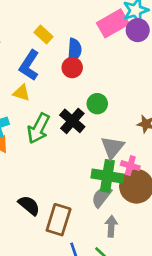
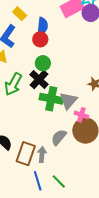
green circle: (97, 104) -> (43, 63), moved
green cross: (107, 176) -> (51, 99), moved
gray arrow: (111, 226) -> (42, 154), moved

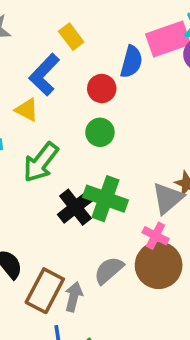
blue semicircle: (42, 26) -> (131, 62), moved
black cross: (39, 80) -> (75, 207), moved
gray triangle: (68, 101) -> (168, 198), moved

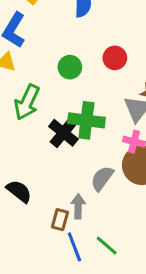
red circle: (102, 89) -> (115, 58), moved
brown rectangle: (45, 291) -> (60, 220), moved, size x0.6

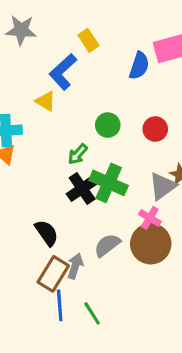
green arrow: (27, 102) -> (78, 154), moved, size x0.6
black semicircle: (19, 191) -> (47, 233), moved
brown rectangle: (60, 220) -> (53, 274), size x1.5

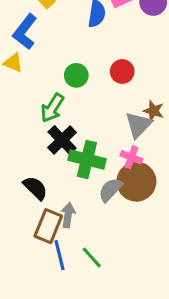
green arrow: (78, 154) -> (52, 108), size x1.4
green cross: (109, 183) -> (87, 159), moved
gray semicircle: (107, 245) -> (110, 190), moved

